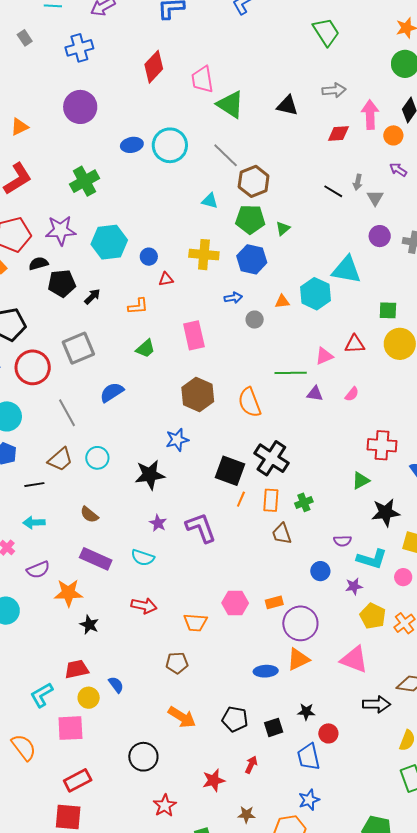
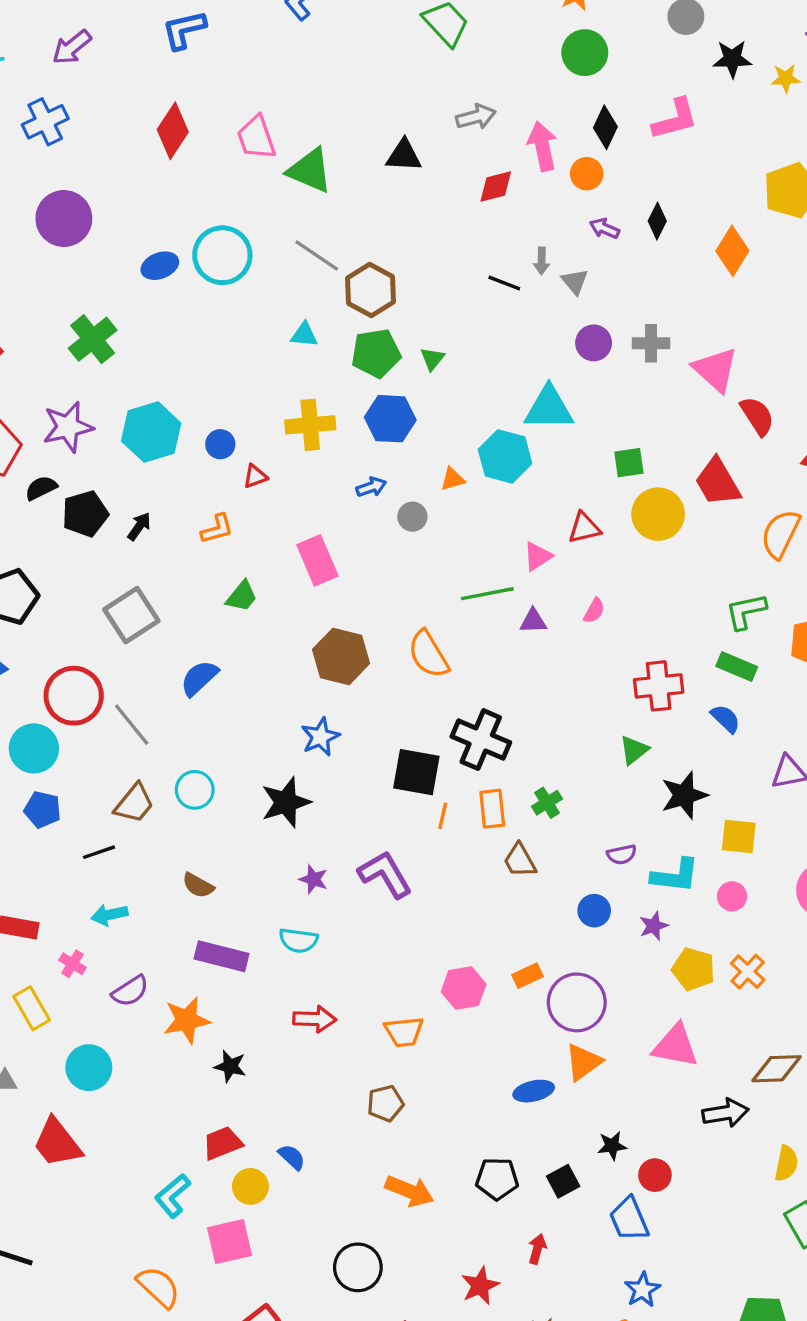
red circle: (33, 367) -> (74, 696), moved

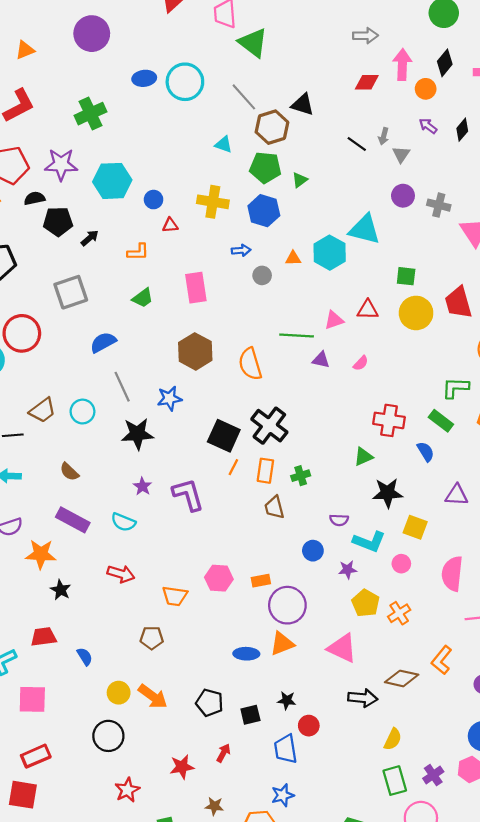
black triangle: (404, 156) -> (303, 104), moved
gray line: (132, 725) -> (122, 387), moved
yellow circle: (250, 1186) -> (119, 693), moved

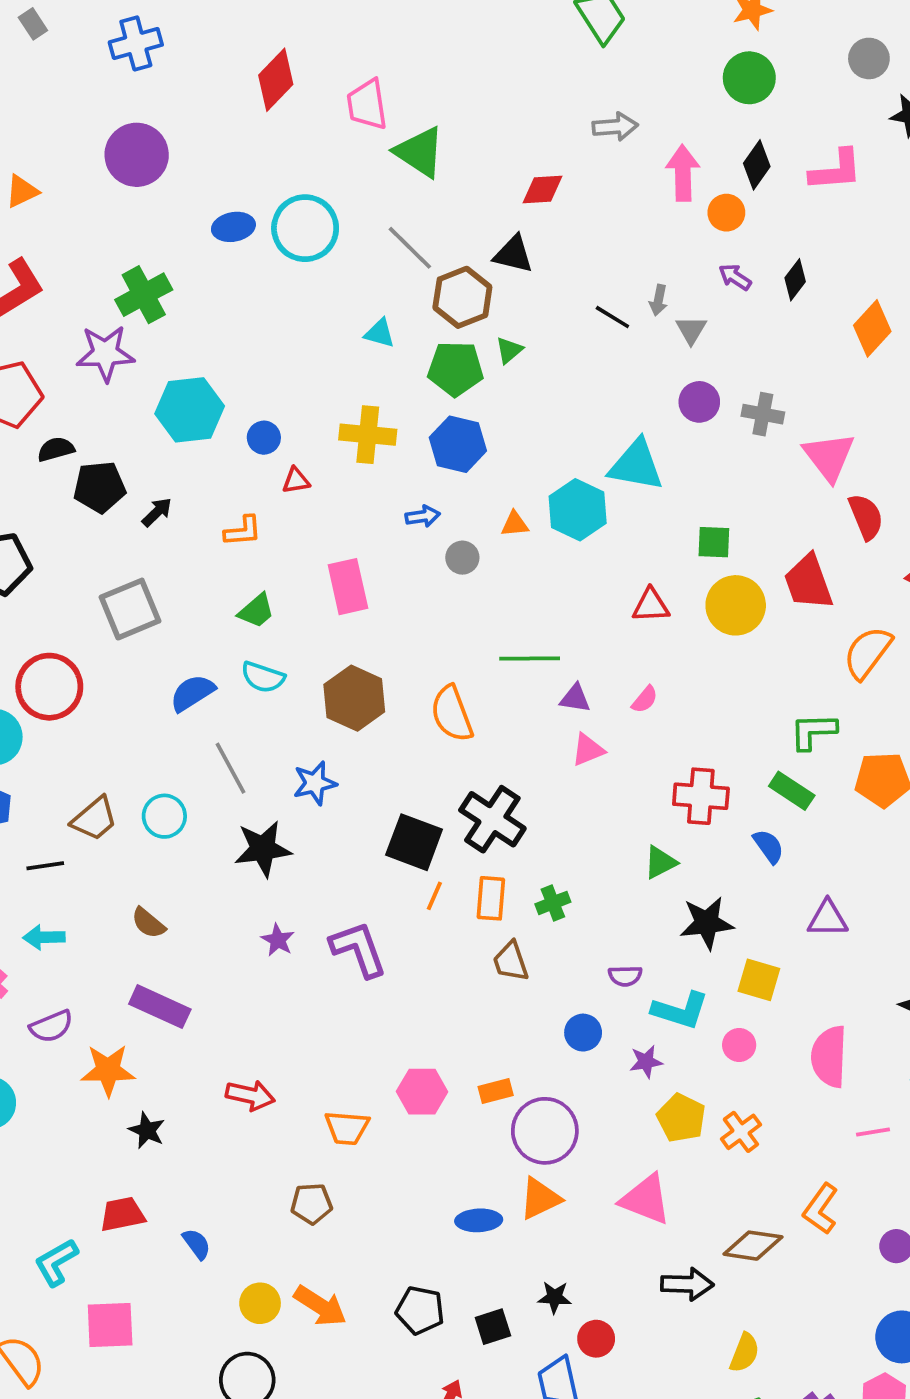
red diamond: (367, 82) -> (543, 189), moved
purple star: (61, 164) -> (105, 353), moved
green triangle: (300, 180) -> (509, 350), moved
pink triangle: (334, 320) -> (588, 750), moved
cyan semicircle: (123, 522) -> (263, 677), moved

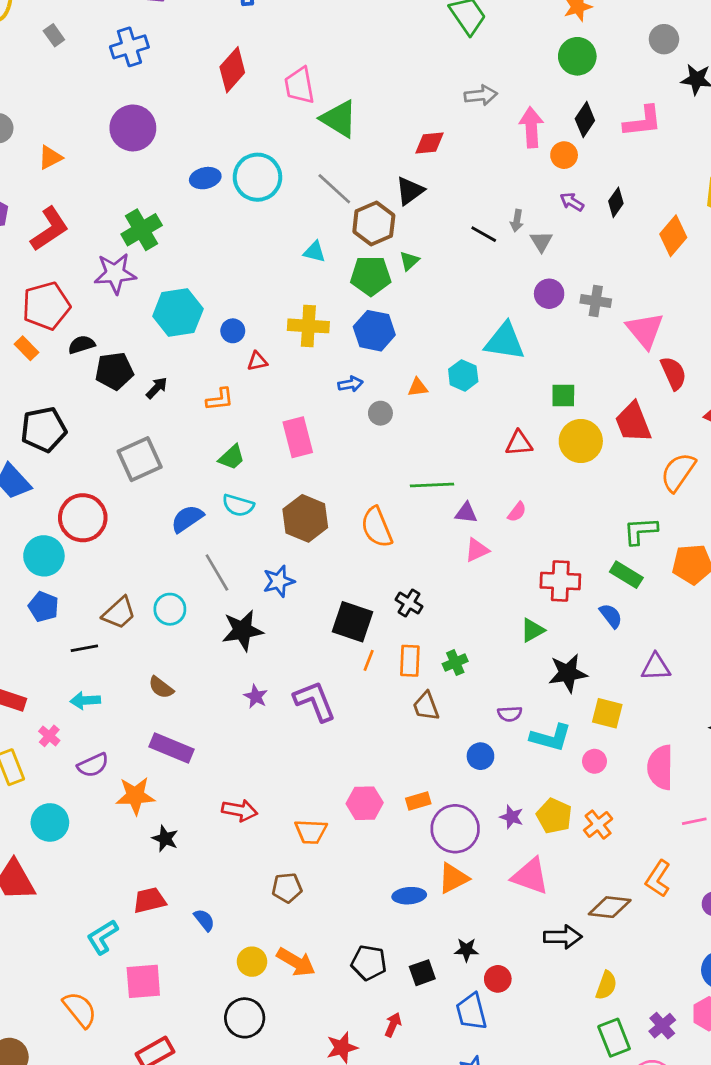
black triangle: (513, 254) -> (410, 191), turned -48
cyan hexagon: (578, 510) -> (463, 375), size x0.7
black cross: (492, 819) -> (409, 603), size x0.6
purple star: (646, 1062) -> (512, 817), moved, turned 30

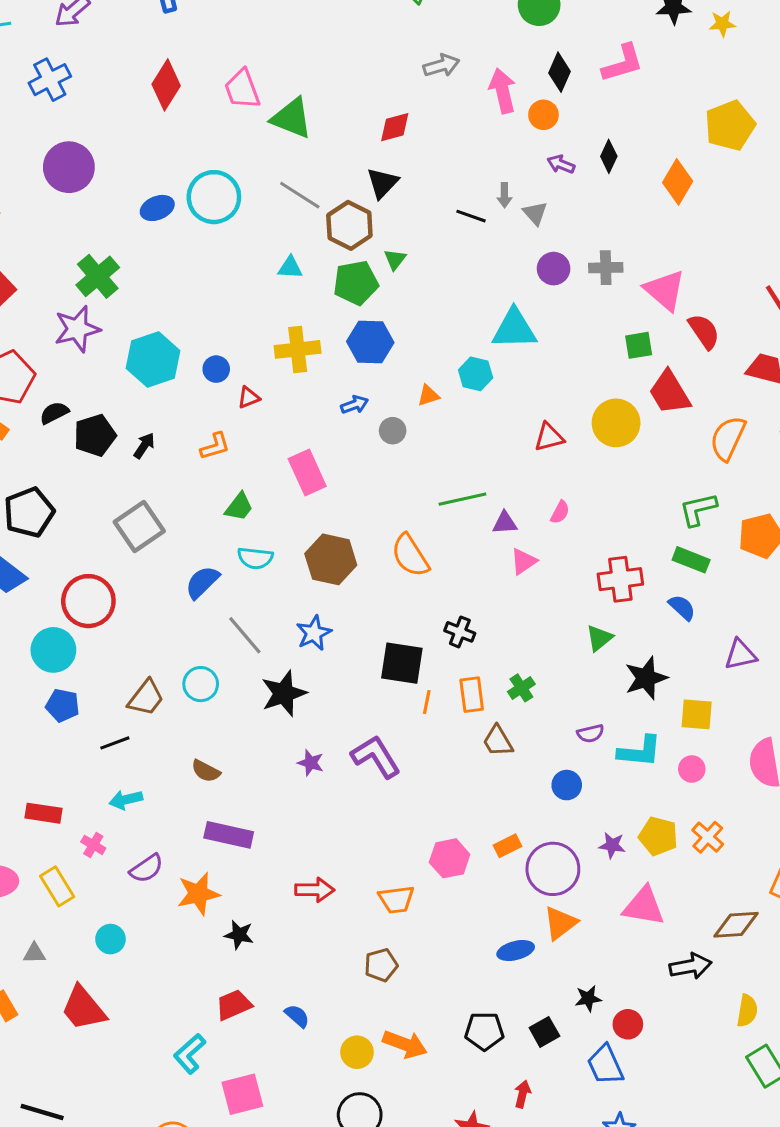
green square: (563, 396) -> (639, 345), moved
cyan circle: (50, 822) -> (110, 939), size x0.7

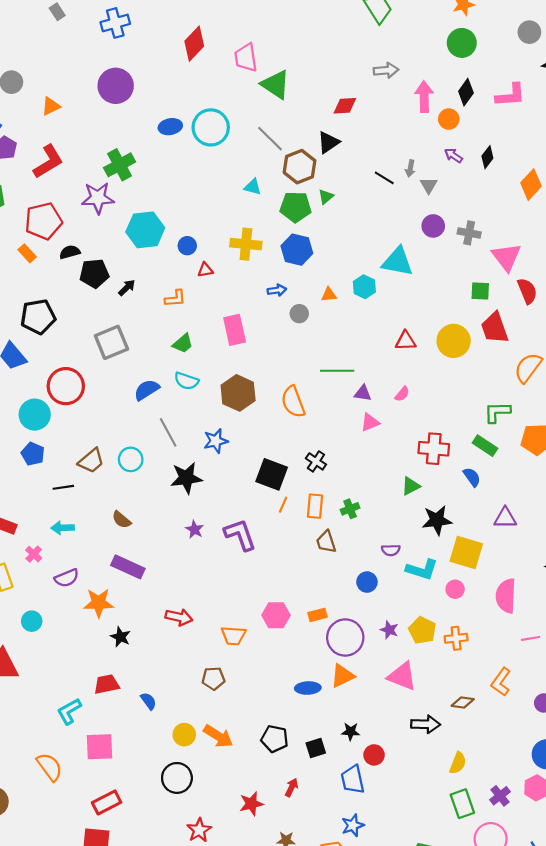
yellow square: (697, 714) -> (466, 552), size x1.4
orange cross: (708, 837) -> (456, 638), turned 30
brown diamond: (736, 925) -> (463, 703), size x0.7

